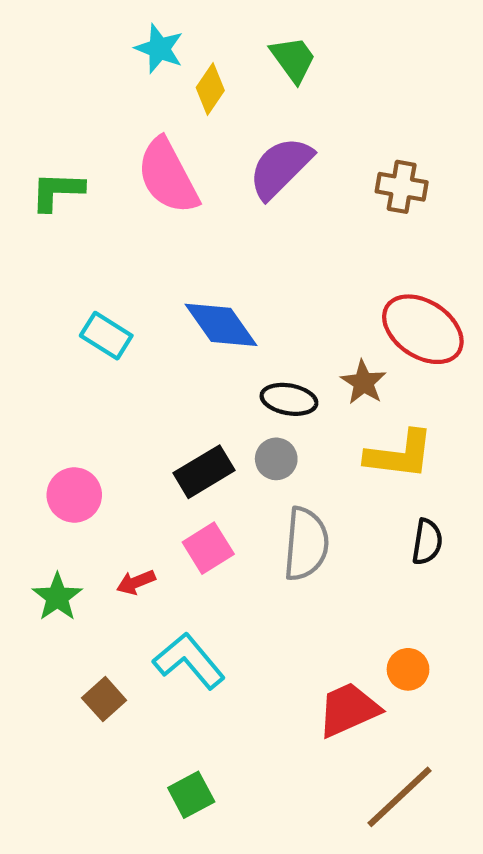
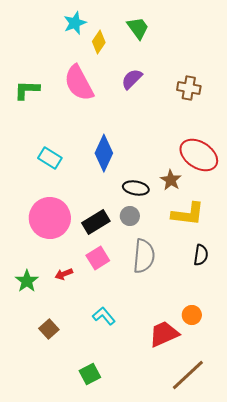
cyan star: (159, 49) -> (75, 23), turned 30
purple semicircle: (280, 168) -> (132, 79), size x0.7
blue diamond: (221, 325) -> (104, 153), turned 60
pink circle: (74, 495) -> (50, 218), moved, size x1.6
cyan L-shape: (189, 661) -> (104, 316), moved, size x0.7

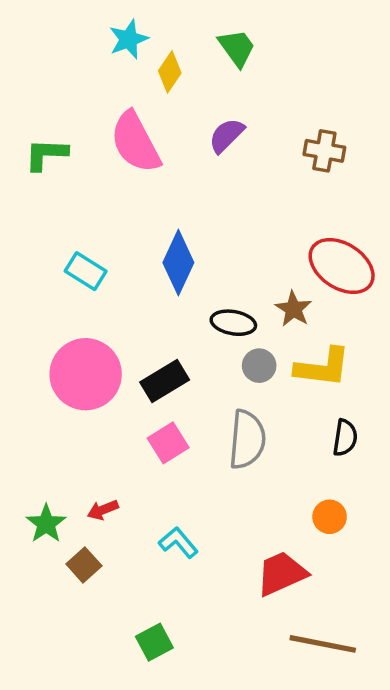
gray circle: (130, 216) -> (259, 366), moved
red arrow: (64, 274) -> (103, 510), moved
green star: (27, 281) -> (46, 524), moved
orange circle: (192, 315) -> (330, 517), moved
brown line: (188, 375) -> (323, 644), turned 54

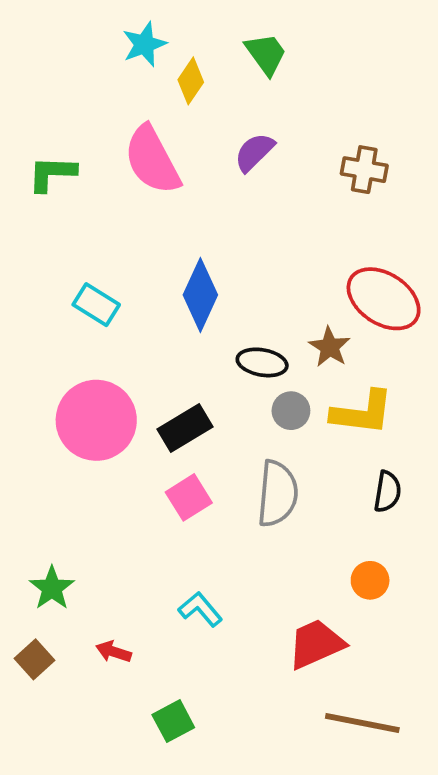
red arrow: (103, 510) -> (114, 652), moved, turned 40
brown square: (84, 565) -> (35, 659), moved

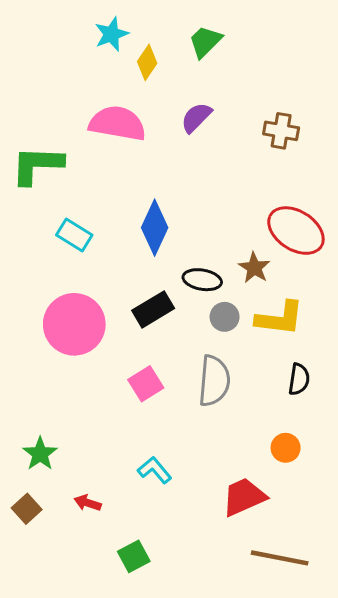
green trapezoid: (266, 54) -> (205, 42), turned -99
pink semicircle: (152, 160) -> (117, 123), turned 128
green L-shape: (52, 173) -> (37, 165), moved, size x1.4
black rectangle: (185, 428) -> (153, 309), moved

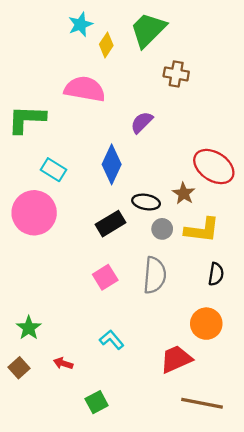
green trapezoid: (205, 42) -> (148, 30), size x1.5
purple semicircle: (196, 117) -> (142, 122), moved
brown cross: (281, 131) -> (176, 74), moved
pink circle: (74, 324) -> (34, 213), moved
orange circle: (286, 448) -> (206, 324), size x1.5

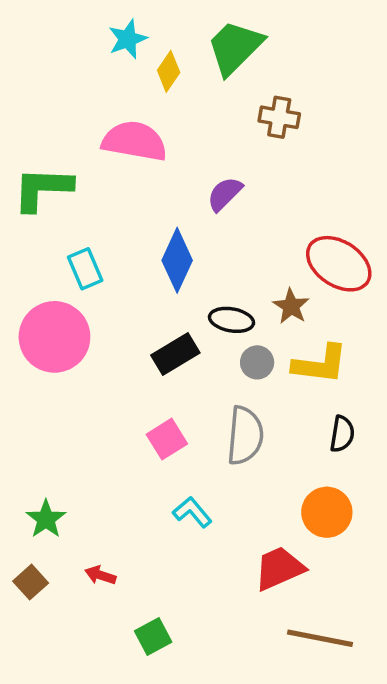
cyan rectangle: (53, 170) -> (85, 269), turned 35
cyan L-shape: (112, 340) -> (192, 512), moved

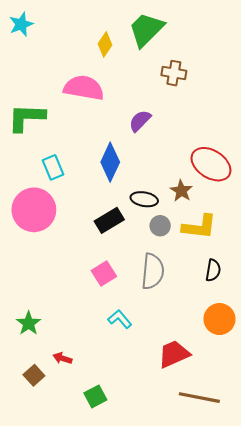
cyan star: (128, 39) -> (21, 24), moved
orange circle: (327, 512) -> (219, 319), moved
brown square: (31, 582) -> (34, 375), moved

